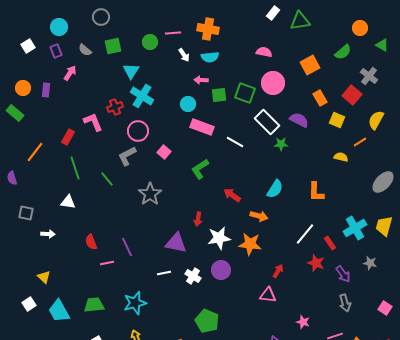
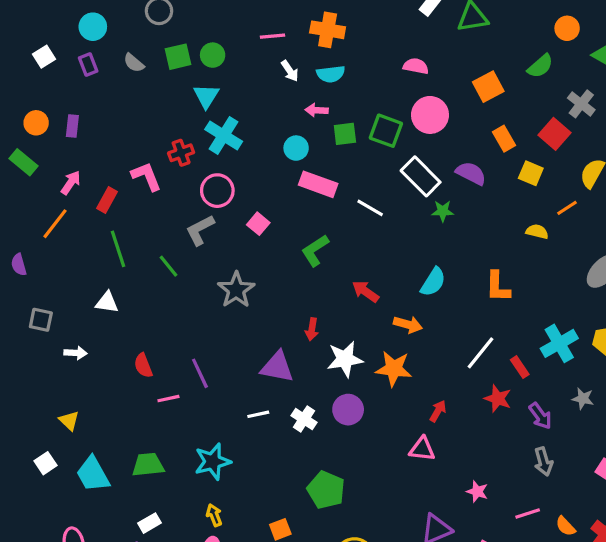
green circle: (150, 42) -> (213, 55), moved
pink arrow: (70, 73) -> (71, 183), moved

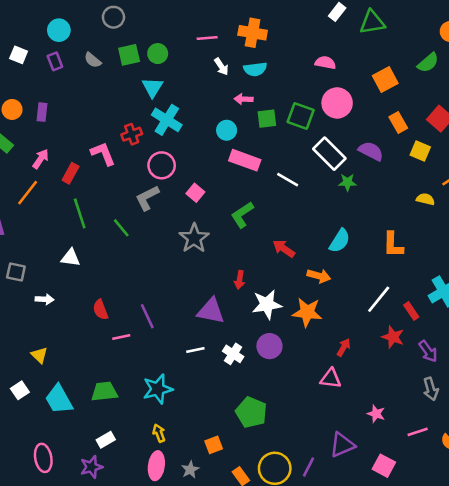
white square: (44, 57) -> (19, 55), turned -36
gray star: (236, 290) -> (194, 238), moved

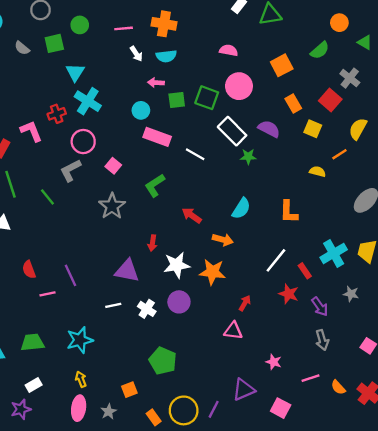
green circle: (158, 54) -> (80, 25), moved

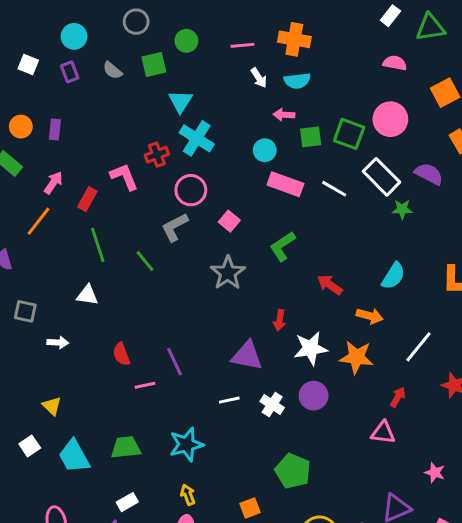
pink semicircle: (229, 50) -> (395, 63), moved
white line: (195, 154) -> (334, 189), moved
white line: (276, 260) -> (419, 347), moved

